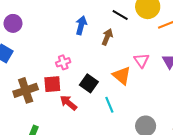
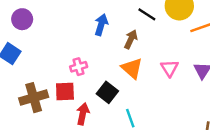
orange triangle: (122, 76) -> (132, 68), moved
red arrow: (68, 103) -> (83, 114), turned 60

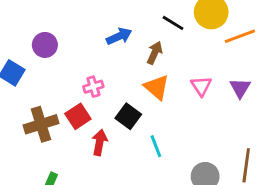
purple circle: (22, 19) -> (45, 45), moved
blue arrow: (101, 25) -> (119, 36), turned 50
red square: (65, 91) -> (78, 116), turned -30

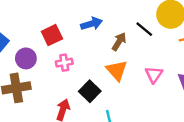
black line: (173, 23) -> (144, 29), moved
purple circle: (45, 45) -> (26, 58), moved
red square: (78, 116) -> (52, 35), moved

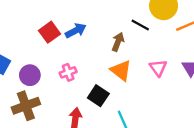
blue arrow: (91, 24) -> (76, 31), moved
red square: (52, 35) -> (49, 32), moved

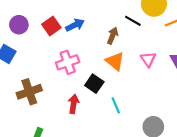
pink cross: (68, 72) -> (68, 62), size x1.5
purple circle: (30, 75) -> (19, 25), moved

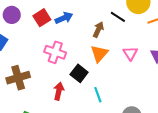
orange triangle: (115, 61) -> (99, 54), turned 30
pink cross: (68, 62) -> (55, 52), turned 35

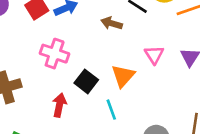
brown arrow: (98, 30) -> (112, 23), turned -98
orange triangle: (99, 54) -> (123, 76), moved

